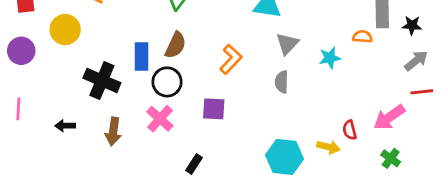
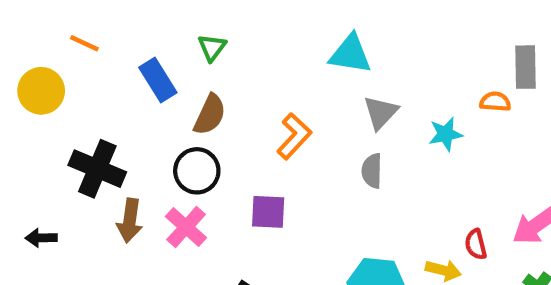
blue rectangle: (142, 56) -> (158, 80), moved, turned -32
brown arrow: (113, 131) -> (130, 221), moved

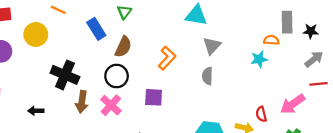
cyan star: (445, 134) -> (259, 59), moved

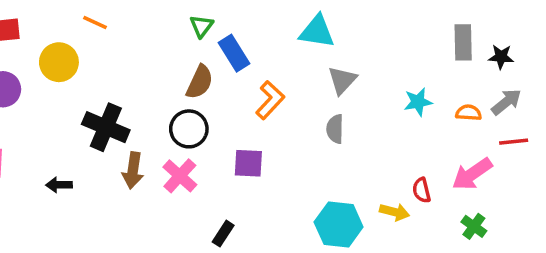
blue rectangle: (96, 29) -> (234, 53), moved
orange semicircle: (271, 40) -> (469, 113), moved

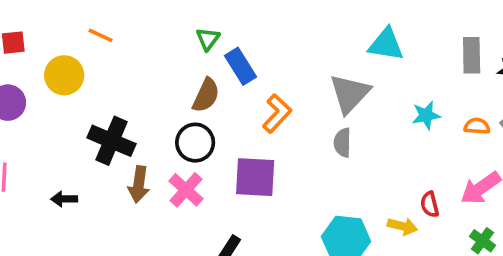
cyan triangle: (317, 32) -> (386, 44), moved
gray triangle: (342, 80) -> (350, 93), size x1.4
purple square: (248, 163) -> (255, 177), size x1.4

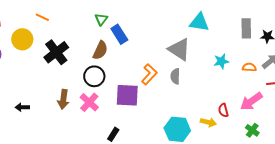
gray triangle: (350, 93) -> (179, 49), turned -40
orange L-shape: (277, 113) -> (149, 74), moved
black cross: (111, 141) -> (56, 52), moved, turned 30

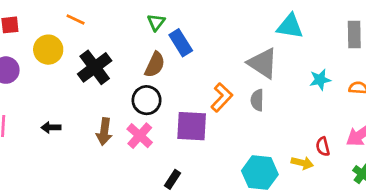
black arrow: (22, 107) -> (51, 127), moved

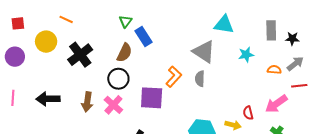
cyan star: (320, 80) -> (246, 55), moved
black arrow: (51, 127) -> (48, 99), size x1.6

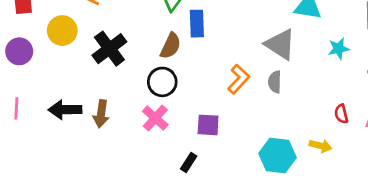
blue rectangle: (144, 37) -> (197, 24), turned 30
purple square: (152, 98) -> (208, 125), moved, size x0.7
brown arrow: (87, 102) -> (101, 114), moved
red semicircle: (248, 113) -> (341, 114), moved

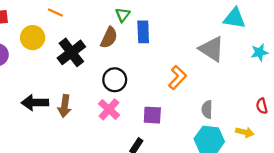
brown semicircle: (171, 46) -> (109, 38), moved
gray semicircle: (275, 82) -> (207, 109), moved

